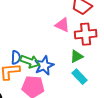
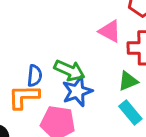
green arrow: (30, 61) -> (69, 70), moved

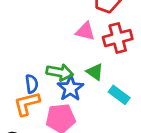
green triangle: (128, 81) -> (95, 72), moved, turned -48

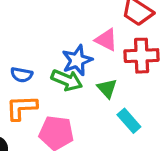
blue semicircle: (32, 84) -> (22, 75), moved, turned 96
blue star: (70, 88) -> (77, 60), moved

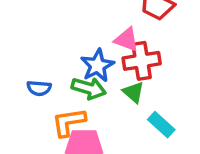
red cross: (142, 56) -> (142, 61), moved
orange L-shape: (22, 108) -> (69, 122), moved

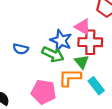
blue star: (97, 65) -> (61, 40), turned -30
orange L-shape: (69, 122) -> (70, 78), moved

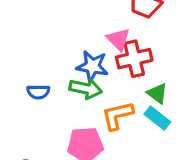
pink triangle: (83, 27) -> (118, 39), turned 30
green triangle: (82, 62) -> (157, 93), moved

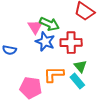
pink triangle: (118, 39) -> (35, 27), moved
green arrow: (86, 89) -> (49, 24), moved

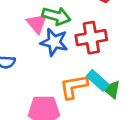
green triangle: (80, 66) -> (111, 89), moved
cyan rectangle: (77, 81) -> (98, 80), moved

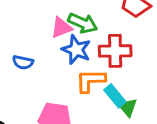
pink triangle: (37, 23) -> (61, 28), turned 40
orange L-shape: (74, 87) -> (91, 81), moved

